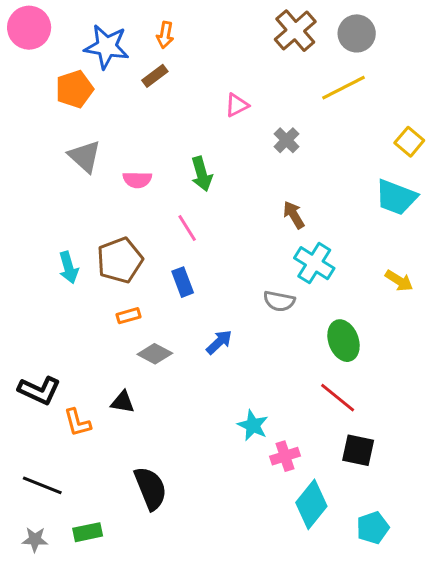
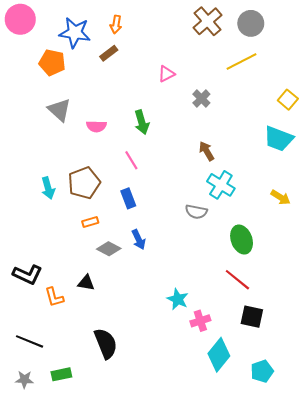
orange pentagon: (74, 89) -> (52, 62), turned 30
blue arrow: (219, 342) -> (139, 240), moved, turned 108

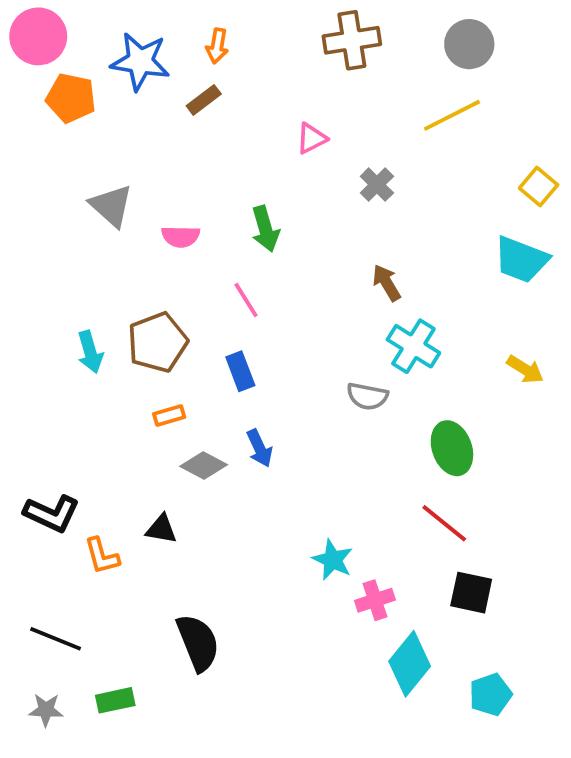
brown cross: (208, 21) -> (352, 40), moved, turned 32
orange pentagon: (52, 62) -> (71, 98), moved

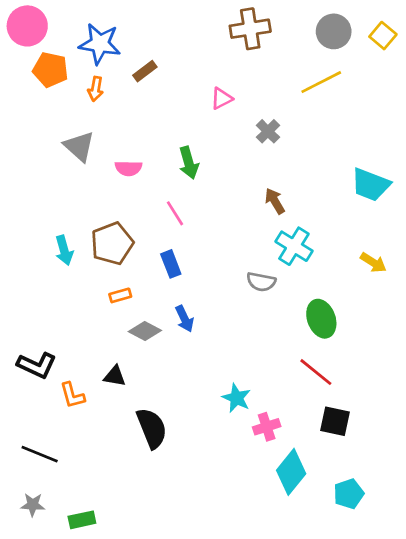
orange arrow: (217, 46) -> (96, 89), moved
yellow square: (539, 186) -> (383, 36), moved
black semicircle: (198, 643) -> (152, 428), moved
green rectangle: (115, 700) -> (82, 520), moved

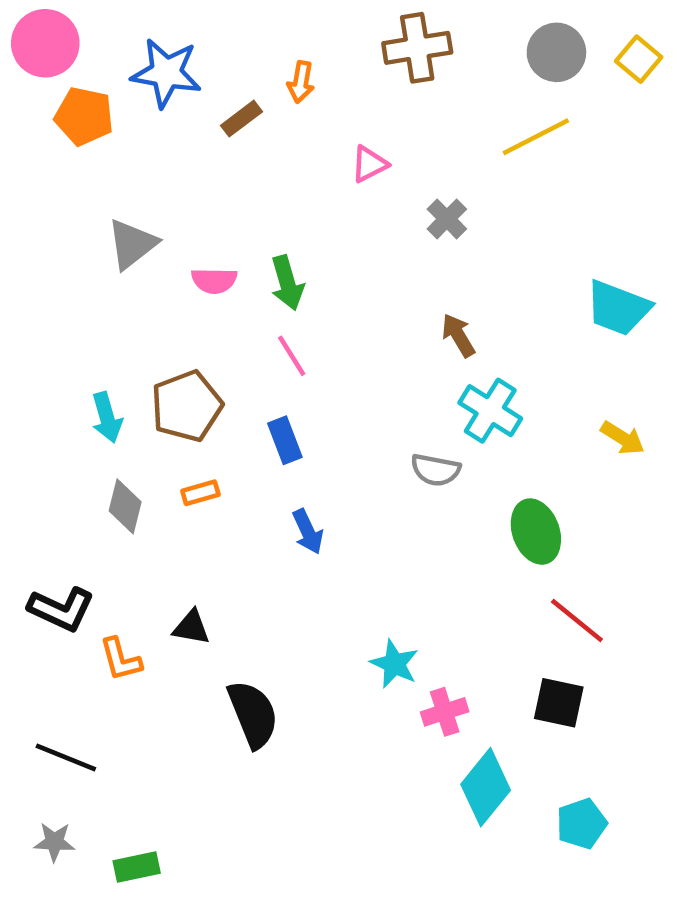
orange arrow: (96, 89) -> (301, 82), moved
gray triangle: (79, 146) -> (132, 244), turned 40
green arrow: (189, 163) -> (287, 283), moved
gray diamond: (145, 331) -> (125, 506), moved, turned 76
red line: (316, 372) -> (577, 621), moved

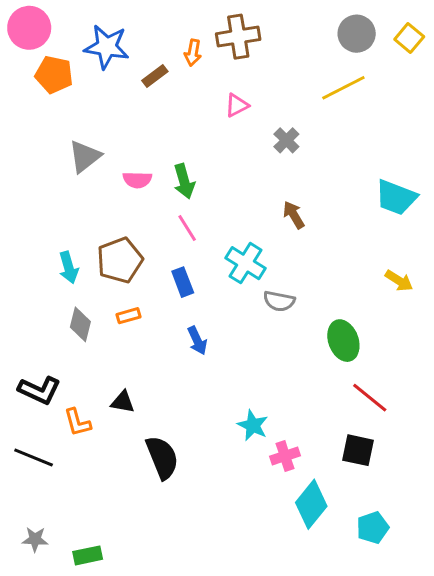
brown cross: (417, 48) -> (238, 37), moved
cyan cross: (490, 411) -> (246, 263), moved
black line: (66, 757) -> (34, 457), moved

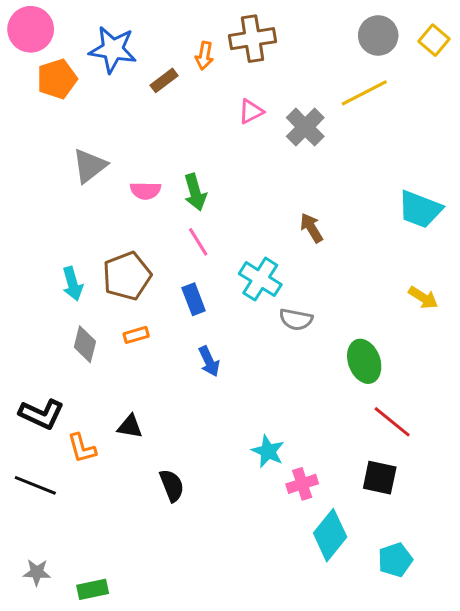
orange pentagon: (54, 75) -> (57, 79), turned -30
gray cross: (286, 140) -> (305, 127), moved, size x1.4
black semicircle: (162, 457) -> (172, 485), size x0.7

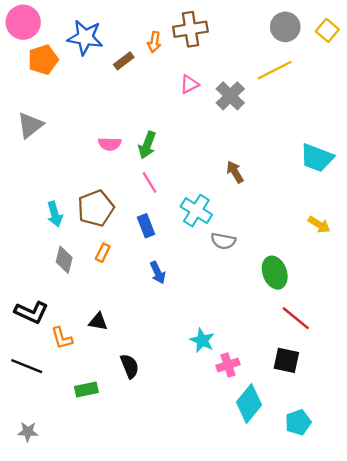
gray triangle: (90, 166) -> (30, 125), moved
green arrow: (195, 192) -> (147, 145), turned 36
orange rectangle: (136, 335) -> (103, 253), turned -48
green rectangle: (93, 589) -> (86, 390), moved

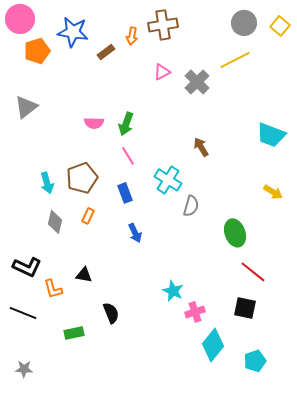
gray semicircle: (223, 241) -> (191, 206), turned -85

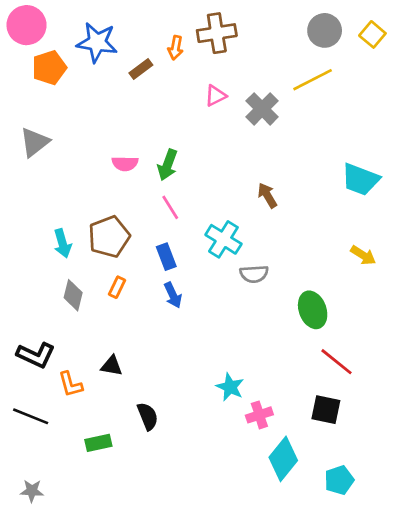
gray semicircle: (191, 206) -> (254, 274), turned 70
blue arrow: (135, 233) -> (173, 295), moved

